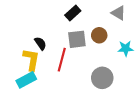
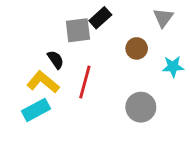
gray triangle: (118, 13) -> (163, 18), turned 35
gray square: (77, 39) -> (78, 30), moved
yellow L-shape: (31, 60) -> (43, 82), turned -60

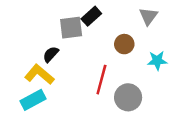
black semicircle: (56, 60) -> (51, 54), turned -102
red line: (85, 82) -> (101, 80), moved

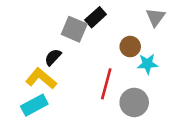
gray square: (71, 28) -> (74, 29), turned 30
cyan star: (157, 61) -> (148, 64), moved

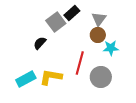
gray triangle: (155, 17) -> (99, 19), moved
gray square: (74, 29) -> (56, 22), turned 30
yellow L-shape: (41, 78) -> (51, 77), moved, turned -30

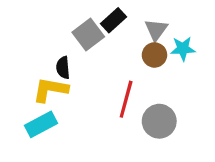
black semicircle: (40, 43) -> (63, 68), turned -48
cyan star: (111, 48) -> (183, 49), moved
yellow L-shape: (51, 77) -> (50, 90), moved

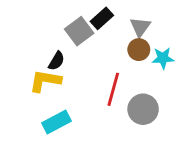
cyan star: (183, 49) -> (163, 58), moved
black semicircle: (63, 68) -> (56, 61), turned -144
cyan rectangle: (41, 124) -> (56, 122), moved

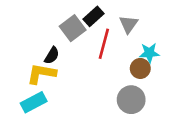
brown circle: (139, 50) -> (140, 68), moved
red line: (113, 89) -> (104, 44), moved
cyan rectangle: (56, 122) -> (34, 102), moved

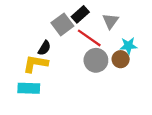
red line: (104, 44) -> (89, 38), turned -70
gray circle: (131, 100) -> (96, 60), moved
cyan rectangle: (34, 102) -> (29, 88), turned 30

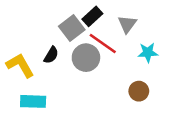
brown circle: (121, 59) -> (139, 91), moved
gray circle: (96, 60) -> (86, 58), moved
yellow L-shape: (35, 64) -> (20, 65), moved, turned 50

